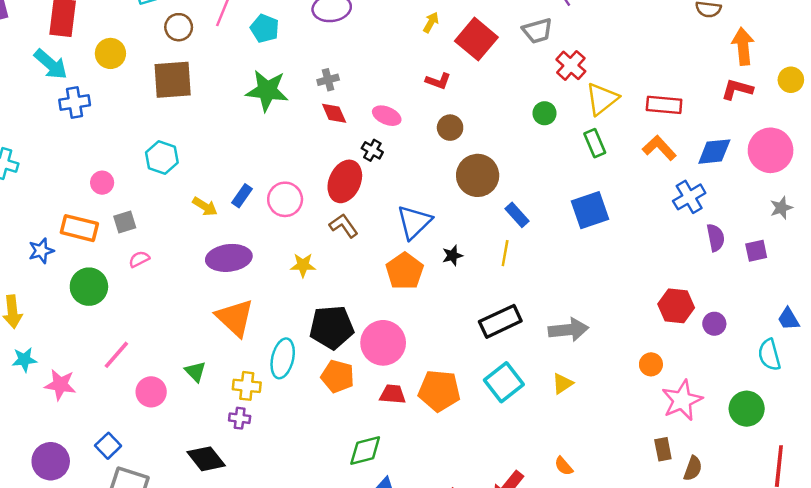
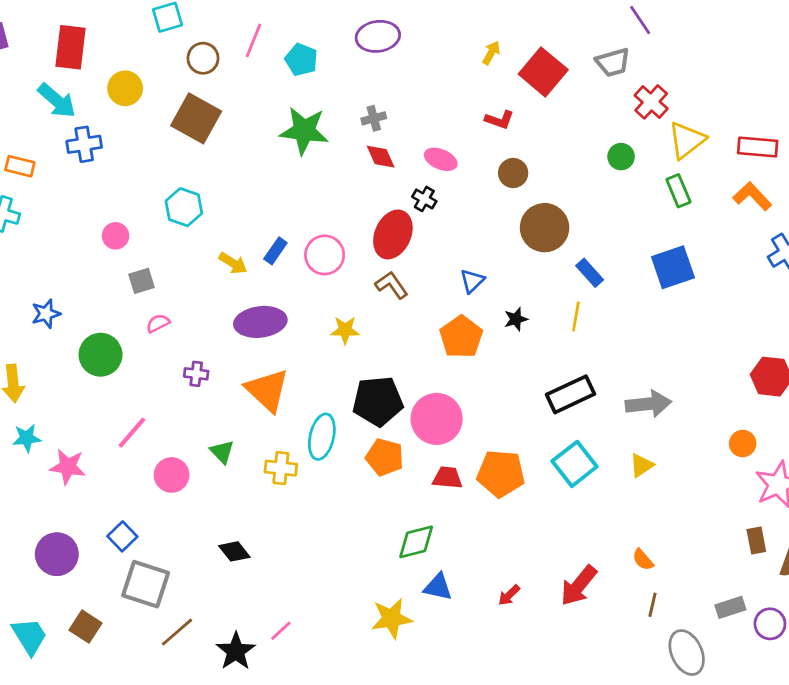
brown square: (173, 80) -> (196, 118), turned 33
blue triangle: (414, 222) -> (472, 281), size x0.6
orange rectangle: (79, 228) -> (20, 166), moved, size x0.7
purple cross: (240, 418) -> (196, 374), moved
black diamond: (206, 459) -> (234, 551), size x0.7

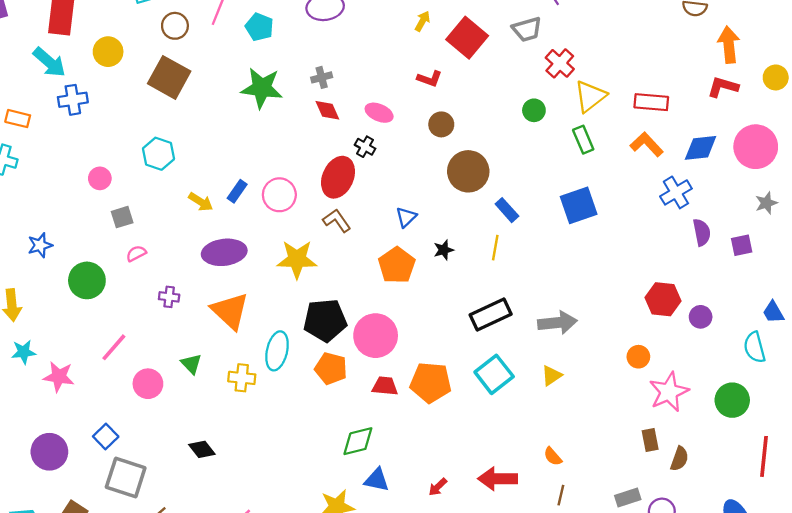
yellow star: (345, 330) -> (297, 259), size x1.6
red arrow: (579, 586) -> (498, 479), turned 51

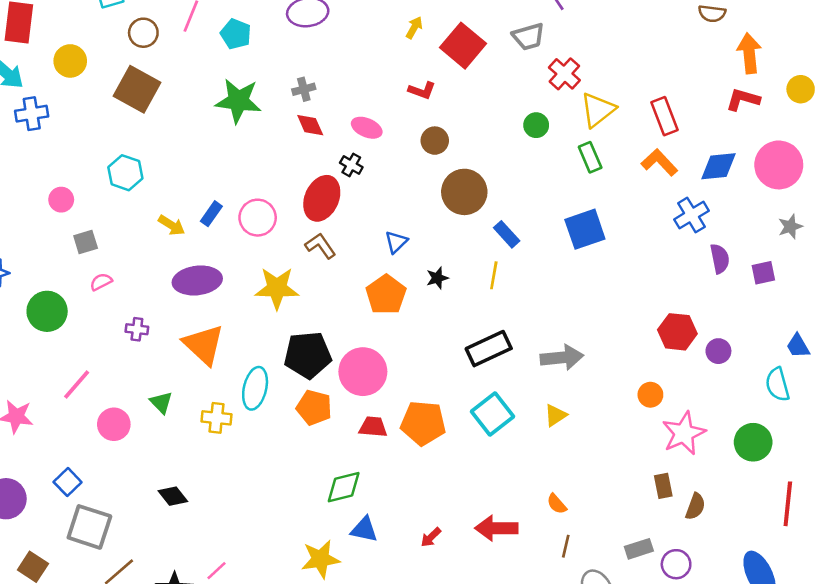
red rectangle: (651, 102) -> (665, 116), turned 64

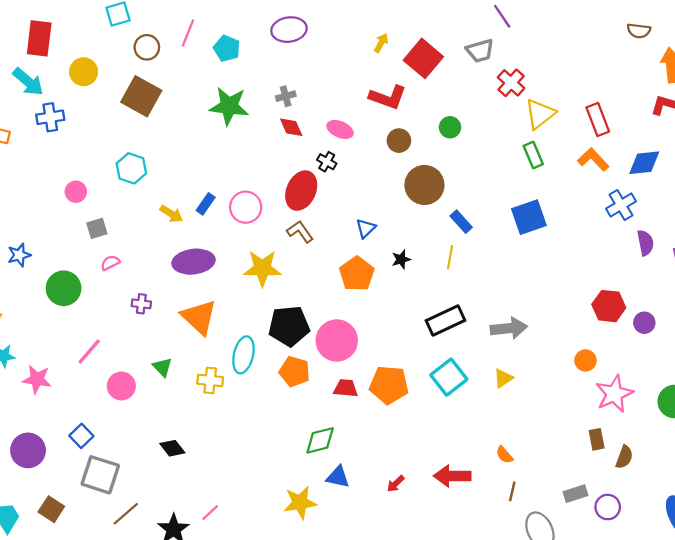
red L-shape: (422, 90) -> (388, 97), size x1.6
green circle: (536, 125) -> (450, 127), moved

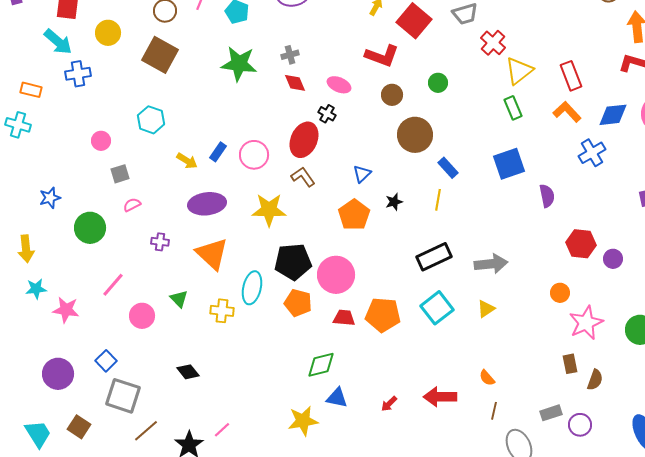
purple semicircle: (645, 243) -> (547, 196), moved

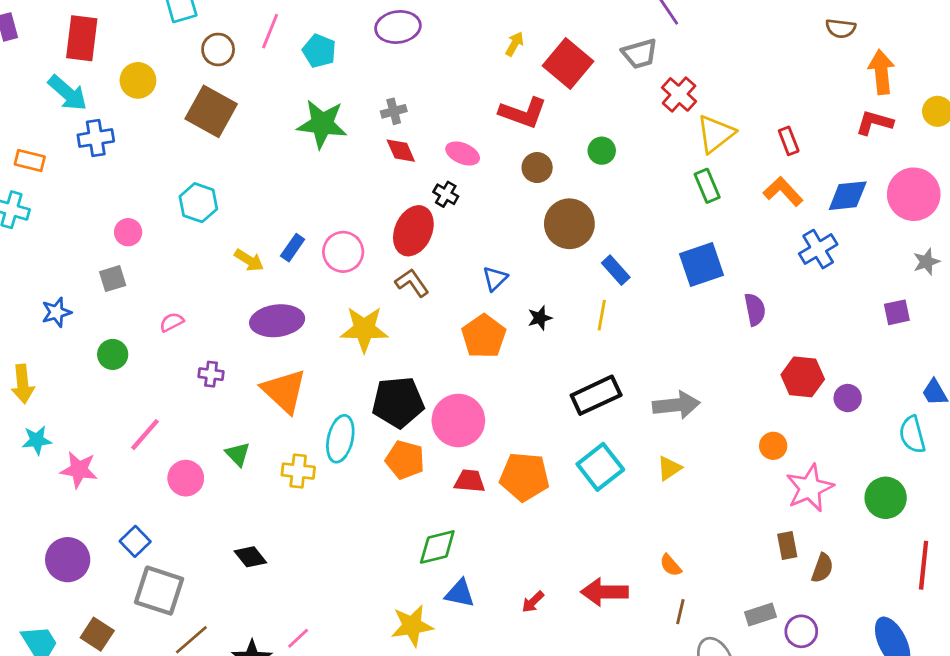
red rectangle: (571, 76) -> (789, 141), size x0.7
gray square: (120, 174) -> (113, 279), moved
green circle: (90, 228) -> (113, 354), size x0.7

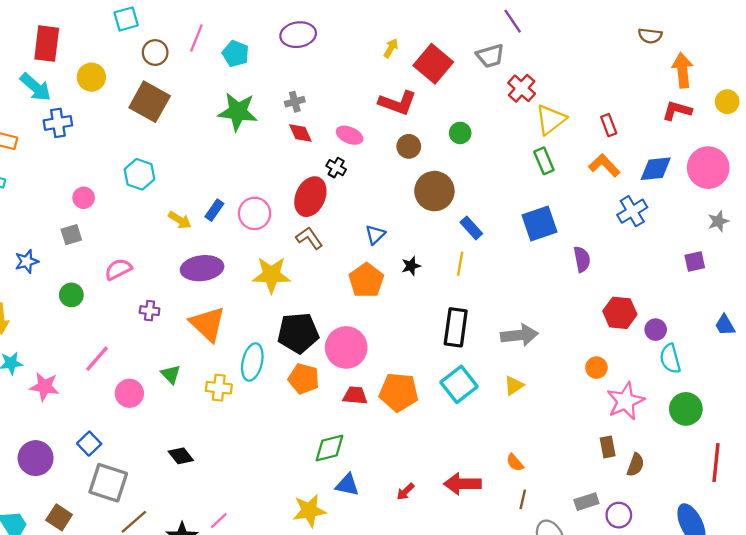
pink semicircle: (172, 322) -> (118, 269), size x1.4
black rectangle: (596, 395) -> (456, 327), turned -57
cyan semicircle: (912, 435) -> (670, 359), moved

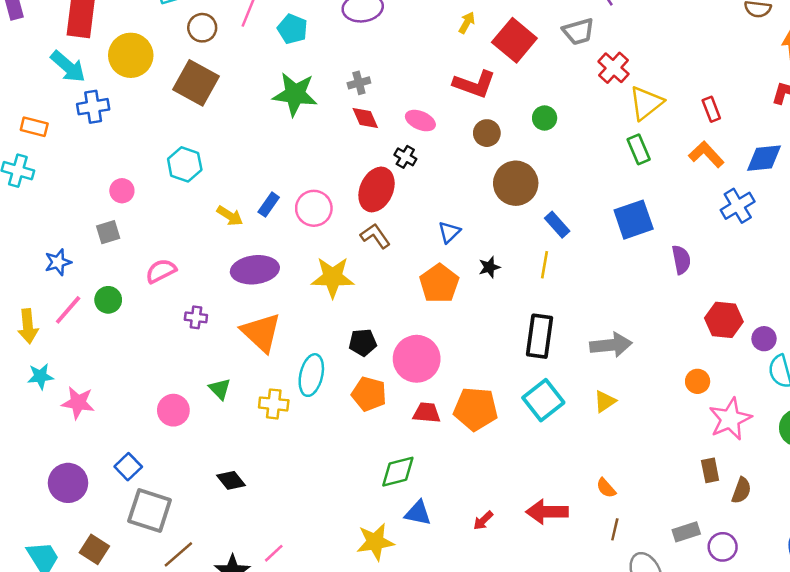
yellow circle: (91, 77) -> (131, 55), size x1.4
black pentagon: (298, 333) -> (363, 342), size x0.6
pink line: (97, 359) -> (68, 310), moved

